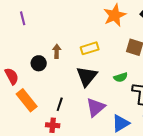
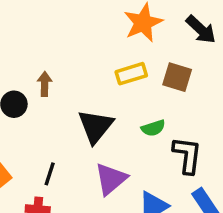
yellow rectangle: (90, 48) -> (131, 74), moved

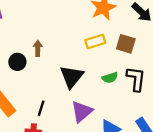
black L-shape: (187, 155) -> (136, 79), moved

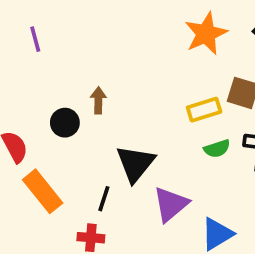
yellow rectangle: (95, 42) -> (204, 110), moved
black triangle: (72, 77) -> (135, 163), moved

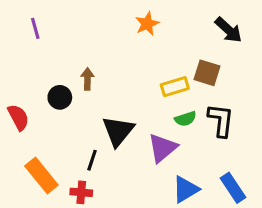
orange star: (206, 34) -> (147, 24), moved, size x0.7
orange rectangle: (43, 191) -> (41, 176), moved
purple triangle: (171, 204) -> (163, 148), moved

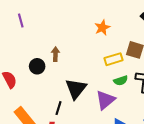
orange star: (147, 24) -> (102, 28), moved

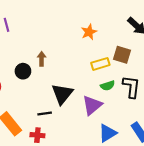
black line: (59, 108) -> (45, 113), turned 64

